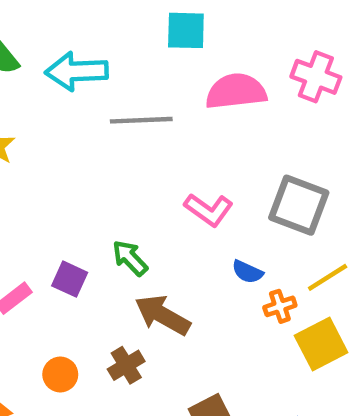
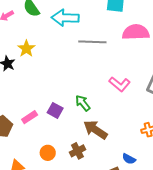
blue semicircle: (247, 272) -> (129, 159), moved

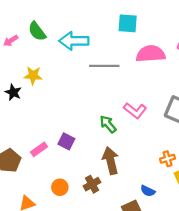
yellow star: (26, 49) -> (33, 75), turned -30
green arrow: (83, 103) -> (108, 124), moved
brown arrow: (95, 130) -> (111, 161), turned 45

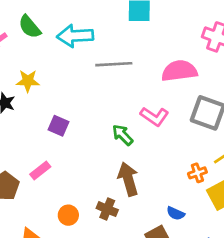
pink semicircle: (151, 54) -> (179, 71), moved
purple square: (66, 141) -> (58, 126), moved
brown cross: (92, 184) -> (107, 209), turned -35

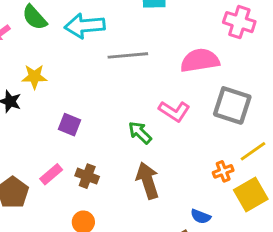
brown cross: (107, 209) -> (87, 176), moved

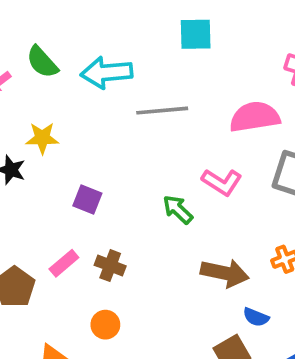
brown arrow: (148, 181) -> (225, 273), moved, turned 120

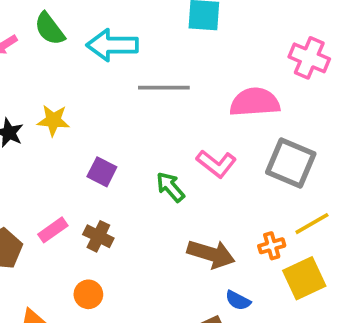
yellow star: (42, 138) -> (53, 120), moved
purple square: (87, 200) -> (102, 172), moved

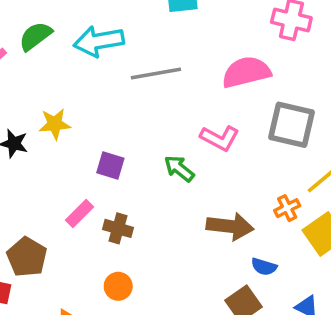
green semicircle: (50, 29) -> (35, 36), turned 100
pink rectangle: (53, 230) -> (80, 214), moved

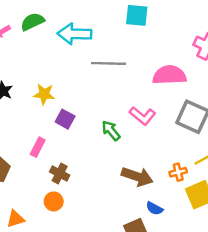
yellow star: (55, 124) -> (44, 94), moved
pink rectangle: (80, 214) -> (38, 147), turned -30
brown cross: (118, 228) -> (60, 174), moved

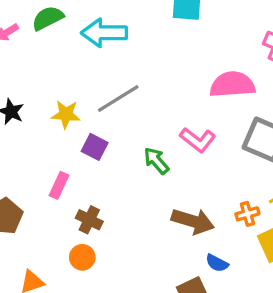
gray line: (108, 63) -> (118, 98), moved, turned -32

